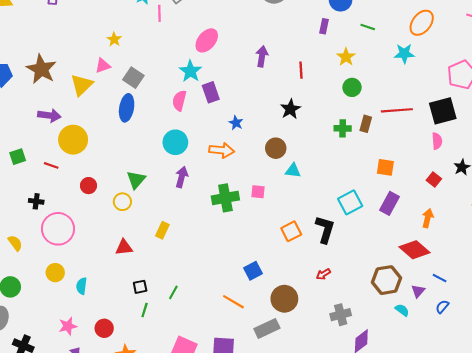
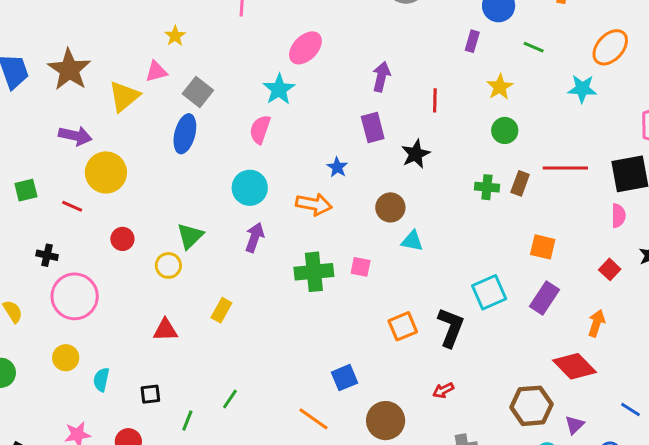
purple rectangle: (211, 92) -> (373, 127), moved
blue line: (440, 278) -> (631, 410), moved
black square: (140, 287) -> (150, 394), moved

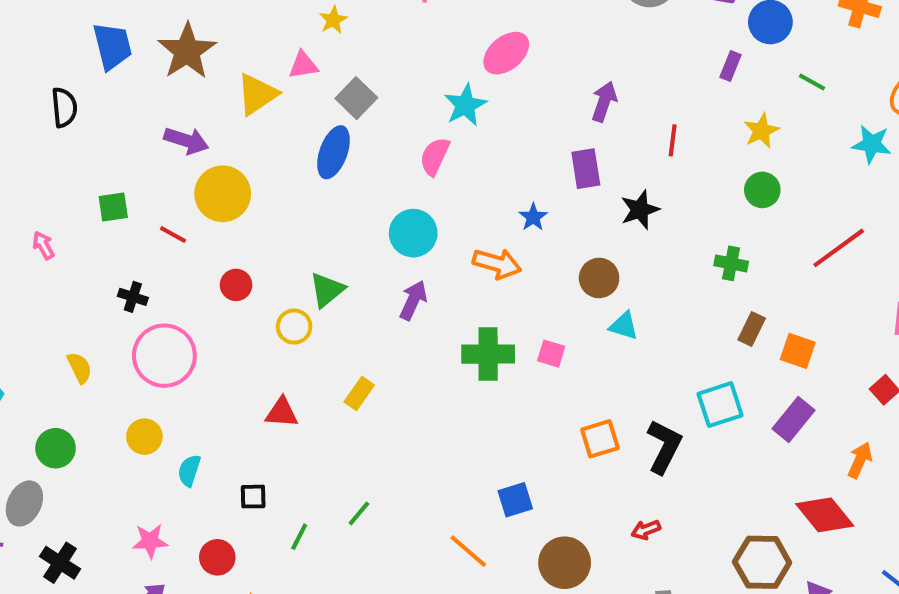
red line: (565, 168) -> (839, 248), turned -42
brown rectangle: (520, 183) -> (752, 329), moved

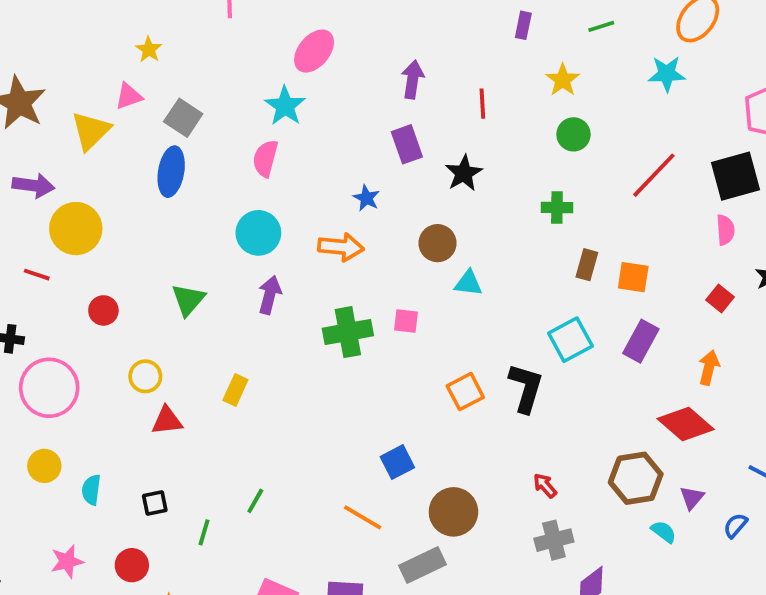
green line: (812, 82) -> (601, 26), turned -36
yellow circle: (294, 327) -> (145, 376), moved
red arrow: (646, 530) -> (545, 486), moved, turned 80

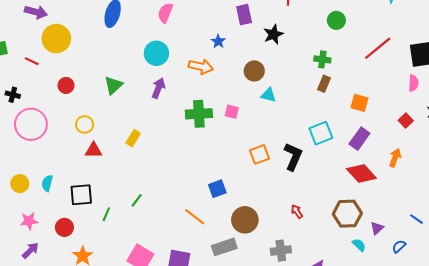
brown rectangle: (587, 265) -> (324, 84), moved
red diamond: (686, 424) -> (361, 173), moved
yellow circle: (44, 466) -> (20, 184), moved
black square: (155, 503) -> (81, 195), size x1.6
gray cross: (554, 540) -> (281, 251), moved

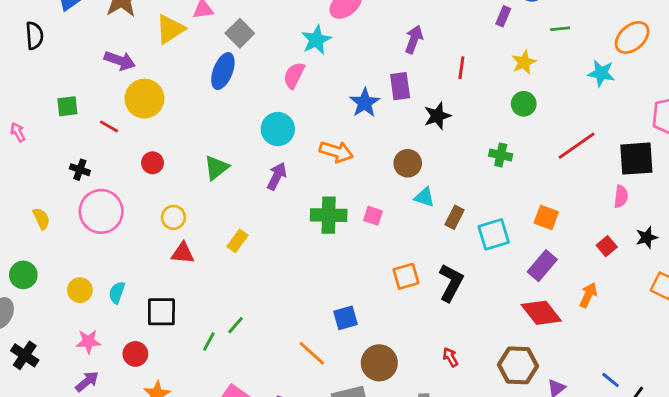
blue star: (218, 41) -> (365, 103), moved, size x1.5
brown rectangle: (324, 84) -> (455, 217), moved
cyan square: (321, 133) -> (494, 234), moved
green line: (106, 214) -> (209, 341), moved

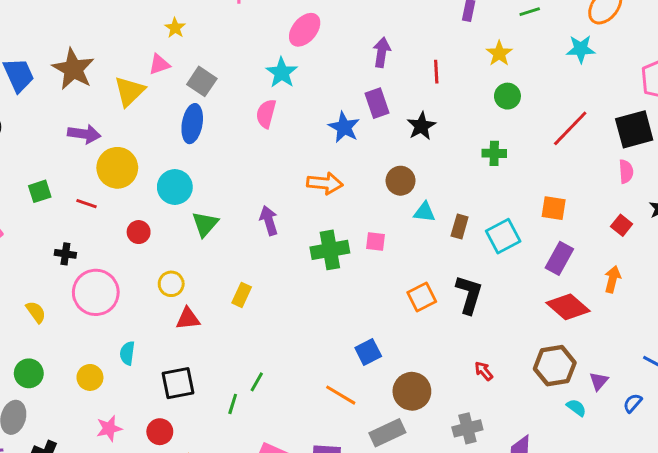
cyan circle: (278, 129) -> (175, 187), moved
purple arrow: (277, 176) -> (269, 221), turned -32
cyan semicircle: (117, 293) -> (127, 353), moved

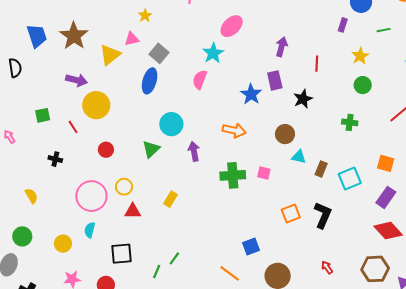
cyan circle: (175, 187) -> (171, 124), moved
red line: (86, 204) -> (73, 127), turned 32
pink circle: (96, 292) -> (91, 196), moved

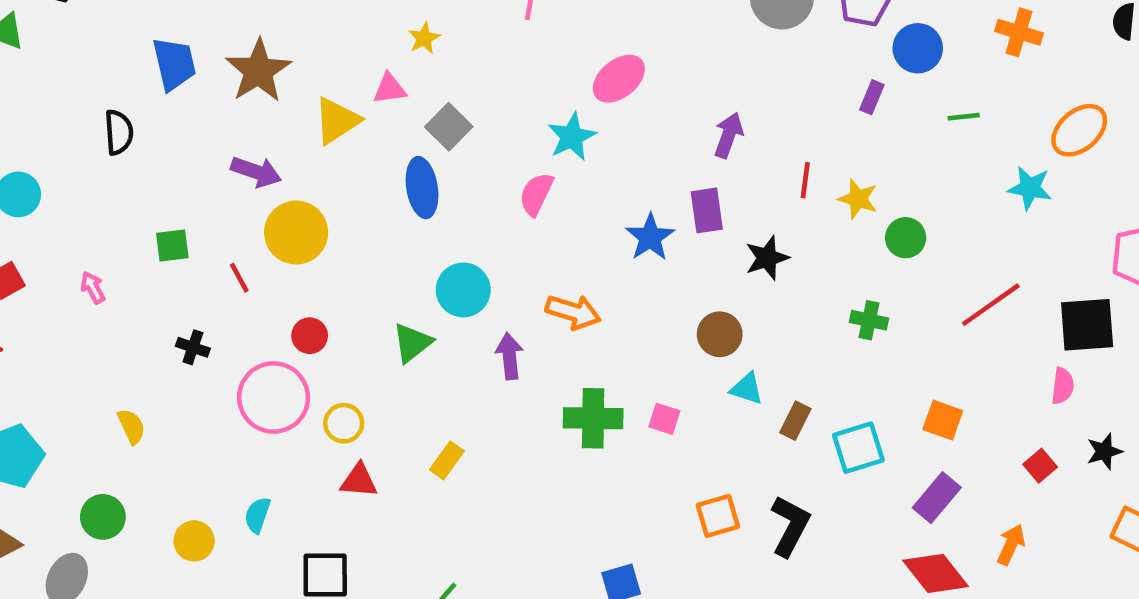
yellow star: (360, 56) -> (858, 199), moved, turned -30
blue ellipse: (150, 81) -> (422, 188), turned -30
orange arrow: (234, 130) -> (573, 312), moved
pink circle: (91, 196) -> (274, 398), moved

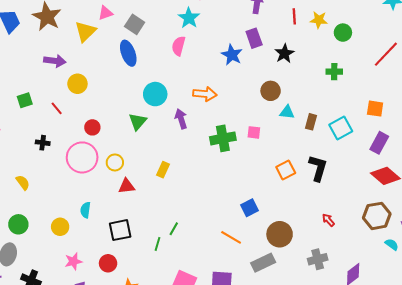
yellow circle: (296, 233) -> (77, 84), size x0.7

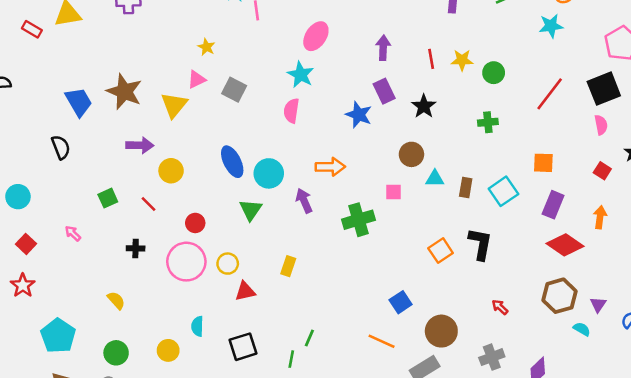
blue ellipse: (128, 53) -> (232, 162), moved
pink square: (254, 132) -> (393, 192), moved

